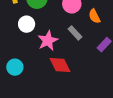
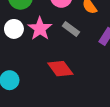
pink star: (48, 41) -> (40, 29), moved

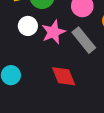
gray rectangle: (71, 29) -> (84, 40), size x1.5

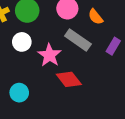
pink star: (53, 32) -> (49, 55), moved

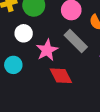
cyan circle: (19, 93) -> (13, 65), moved

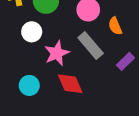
cyan circle: (13, 65) -> (29, 85), moved

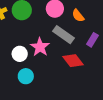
white circle: (32, 32) -> (20, 54), moved
red diamond: (70, 84) -> (73, 61), moved

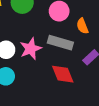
gray rectangle: (63, 35) -> (60, 43), turned -35

